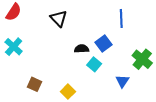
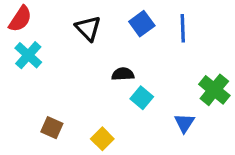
blue square: (103, 44) -> (142, 24), moved
cyan cross: (14, 47) -> (28, 55), moved

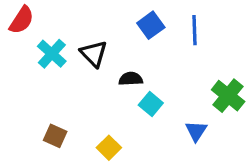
black triangle: (88, 28) -> (94, 54), moved
cyan cross: (28, 55) -> (52, 54), moved

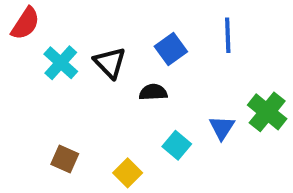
blue square: (151, 25) -> (171, 49), moved
cyan square: (151, 104) -> (177, 145), moved
blue triangle: (196, 131) -> (222, 128), moved

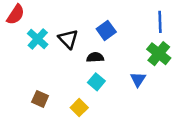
blue line: (228, 35) -> (160, 22), moved
green cross: (267, 112) -> (159, 54), moved
cyan square: (177, 145) -> (96, 82), moved

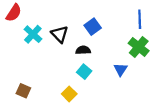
brown square: (40, 99) -> (23, 91), moved

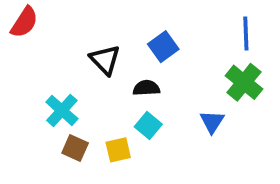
cyan cross: (33, 34) -> (62, 110), moved
brown square: (23, 91) -> (75, 148), moved
yellow square: (69, 94) -> (118, 150), moved, turned 32

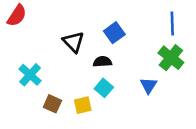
cyan cross: (62, 110) -> (30, 75), moved

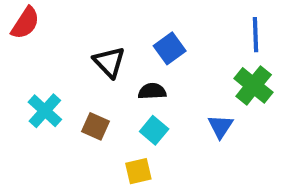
brown square: (52, 104) -> (96, 126), moved
yellow square: (83, 105) -> (138, 171), moved

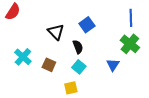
black semicircle: (152, 91) -> (78, 47), turned 72

